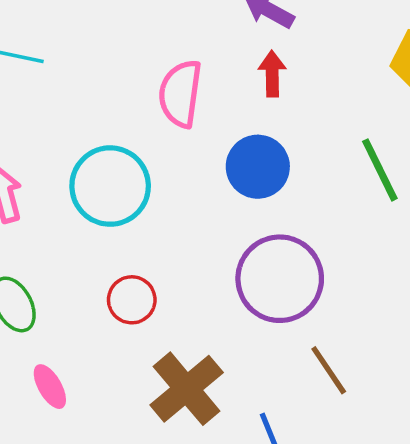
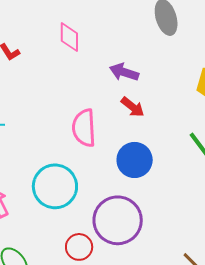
red arrow: (272, 74) -> (133, 107), turned 140
purple circle: (280, 279) -> (118, 220), moved

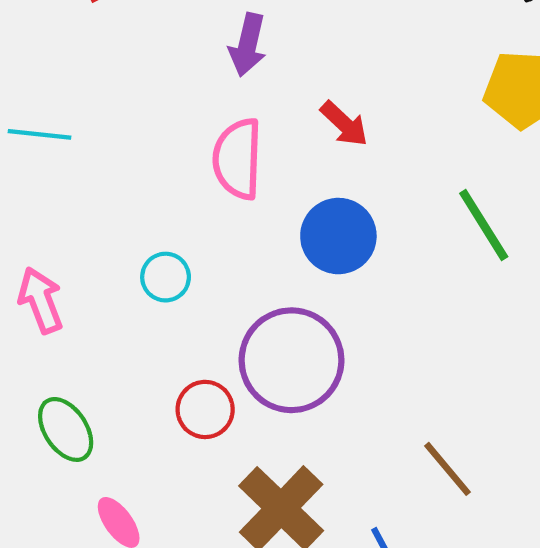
purple arrow: (124, 72) -> (248, 45), moved, turned -100
cyan circle: (55, 186) -> (166, 277), size x0.5

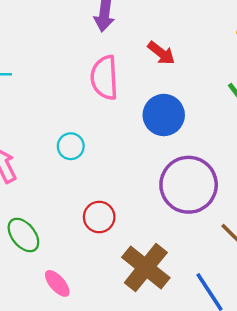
purple circle: (291, 360) -> (189, 185), moved

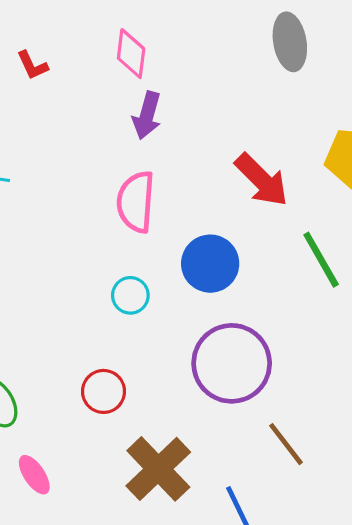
red arrow: (161, 53) -> (262, 180), moved, size x1.5
cyan circle: (71, 146) -> (130, 295), moved

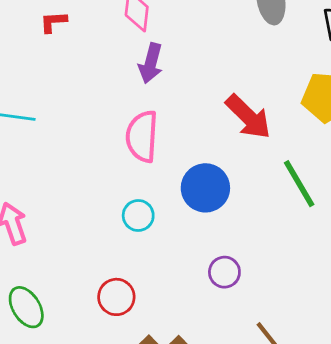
red L-shape: (32, 65) -> (53, 22), turned 112
purple circle: (232, 363) -> (224, 272), size x0.5

